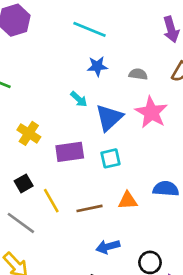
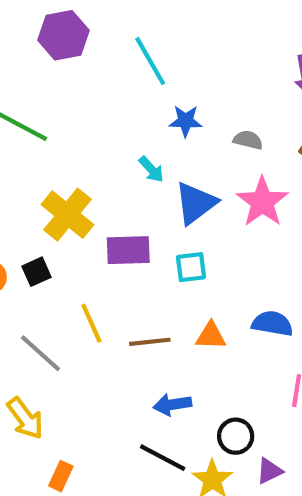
cyan line: (89, 29) -> (150, 61), moved, turned 32
yellow cross: (29, 133) -> (68, 215), size x1.4
black square: (24, 183) -> (37, 272), moved

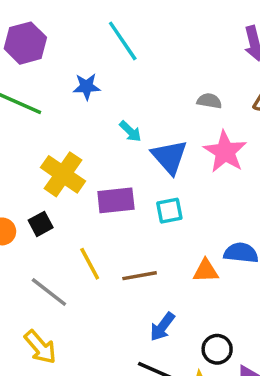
purple hexagon: (63, 35) -> (25, 43), moved
blue star: (186, 121) -> (87, 87), moved
blue triangle: (196, 203) -> (169, 157), turned -30
orange triangle: (211, 336) -> (206, 271), moved
blue arrow: (172, 405) -> (162, 327), turned -40

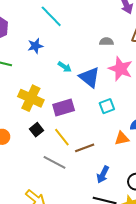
cyan square: (169, 211) -> (107, 106), moved
black square: (41, 224) -> (37, 130), moved
yellow line: (90, 264) -> (62, 137), moved
gray line: (49, 292) -> (55, 162), moved

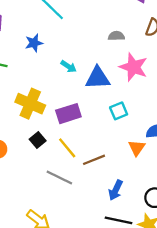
blue triangle: (89, 77) -> (98, 78), turned -40
orange triangle: (122, 138) -> (137, 148), turned -42

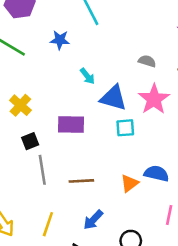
yellow cross: (30, 104) -> (20, 105), moved, size x0.7
cyan square: (119, 111) -> (125, 128), moved
yellow line: (67, 148) -> (48, 224), moved, turned 40
gray line: (59, 177) -> (42, 170), moved, turned 36

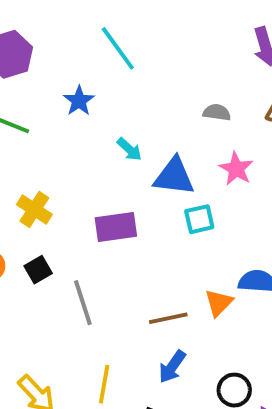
blue star: (60, 40) -> (79, 101), turned -30
pink star: (154, 99) -> (236, 169), size x0.7
black square: (30, 141) -> (38, 270), moved
brown line: (81, 181) -> (168, 318), moved

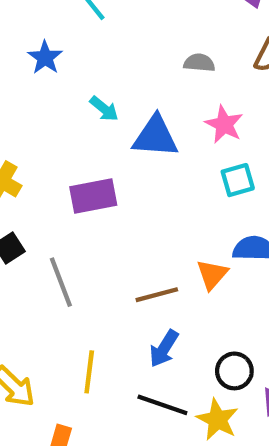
cyan square: (199, 219) -> (238, 180), moved

